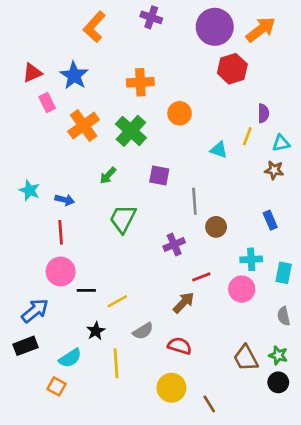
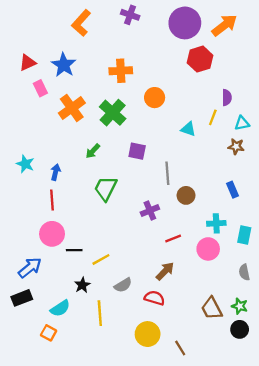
blue arrow: (65, 200) -> (56, 172), turned -91
brown arrow: (184, 303) -> (165, 271), moved

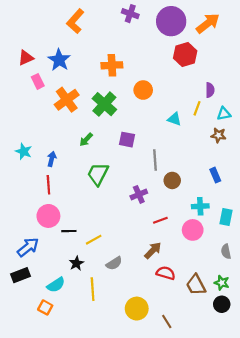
purple cross: (130, 15) -> (130, 14), moved
red semicircle: (155, 298) -> (166, 273), moved

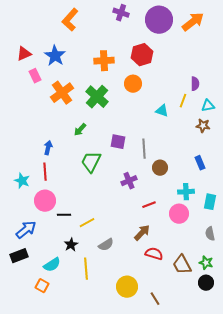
red hexagon: (185, 55) -> (142, 55), moved
purple square: (127, 140) -> (118, 142), moved
cyan star: (24, 151) -> (22, 181), moved

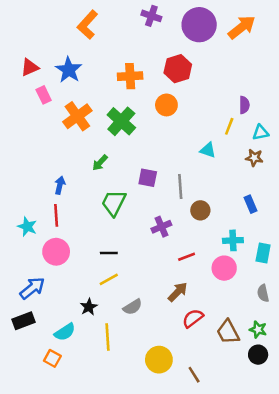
cyan triangle: (162, 111) -> (208, 150), moved
black line: (64, 215) -> (109, 253), moved
red semicircle: (154, 254) -> (193, 318), turned -54

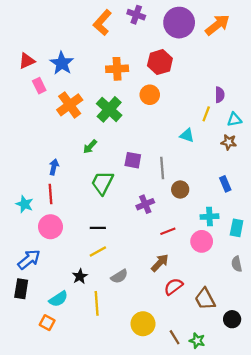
orange L-shape: (87, 25) -> (102, 23), moved
black rectangle: (23, 321) -> (21, 289), turned -60
green star: (258, 330) -> (197, 341), moved

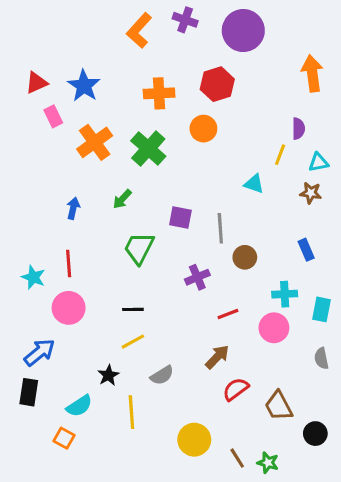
orange arrow: (217, 25) -> (312, 73), moved, turned -60
blue arrow: (54, 167) -> (73, 208), moved

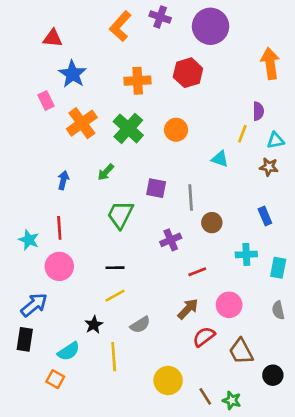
red triangle: (36, 83) -> (53, 38), moved, turned 30
orange circle: (203, 129) -> (176, 130), moved
pink circle: (274, 328) -> (229, 305), moved

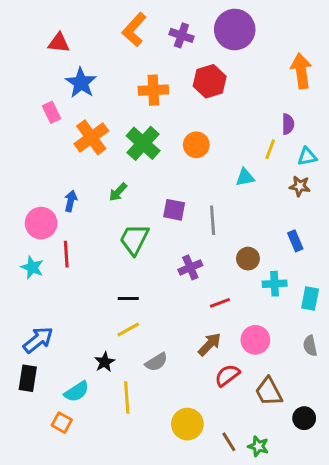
purple cross: (160, 17) -> (181, 35), moved
cyan triangle: (220, 159) -> (245, 177), turned -30
brown circle: (212, 223) -> (248, 259), moved
pink circle: (59, 266) -> (41, 223), moved

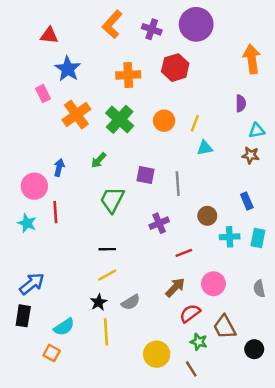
yellow line: (270, 149) -> (195, 123), moved
cyan rectangle: (310, 298) -> (258, 238), moved
black star: (105, 362) -> (99, 302), moved
green star: (258, 446) -> (199, 342), moved

